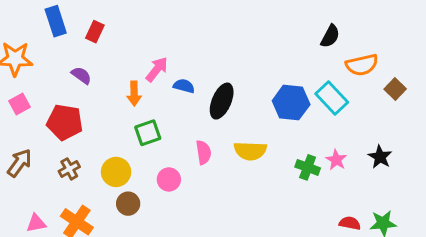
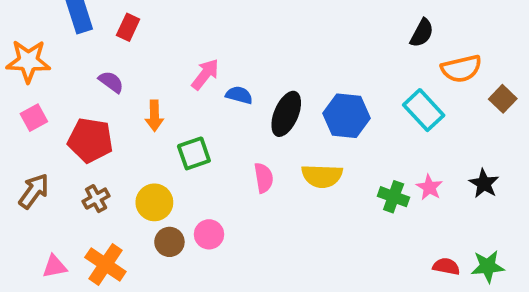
orange arrow: (134, 94) -> (154, 116), moved
blue hexagon: (291, 103) -> (346, 116), moved
pink circle: (169, 179) -> (209, 234), moved

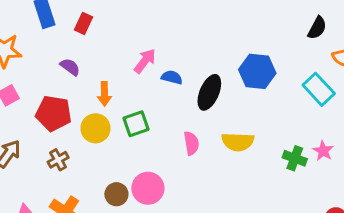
blue hexagon: (346, 116) -> (257, 71), moved
yellow circle: (154, 202) -> (95, 128), moved
pink circle: (209, 234) -> (148, 188), size x1.4

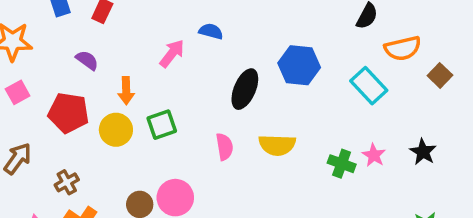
blue semicircle: (172, 77) -> (211, 31), moved
brown cross: (58, 160) -> (67, 182), moved

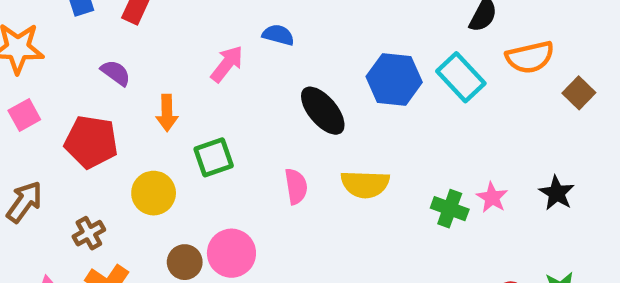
cyan rectangle: (369, 86) -> (461, 77), moved
black ellipse: (245, 89) -> (323, 111), turned -63
yellow circle: (116, 130) -> (154, 193), moved

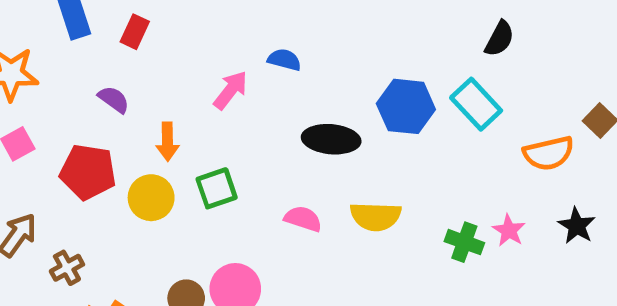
orange semicircle: (530, 57) -> (549, 153), moved
black ellipse: (323, 111) -> (331, 139), turned -45
pink semicircle: (296, 186) -> (303, 219), turned -63
yellow circle: (154, 193) -> (151, 198), moved
brown cross: (89, 233) -> (67, 268), moved

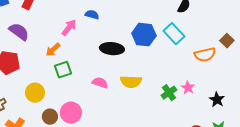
purple semicircle: (114, 99) -> (19, 32), size x1.5
orange arrow: (167, 142) -> (53, 50), moved, turned 49
yellow circle: (151, 198) -> (35, 93), moved
black star: (577, 226) -> (217, 100), moved
green cross: (464, 242) -> (169, 93), turned 35

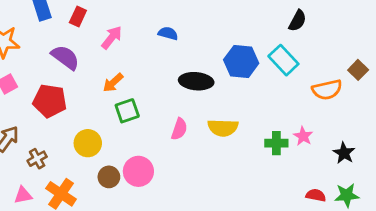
pink arrow: (69, 28) -> (112, 38), moved
pink semicircle: (100, 83) -> (179, 129), turned 91
green cross: (169, 93) -> (276, 143), turned 35

